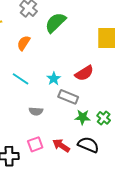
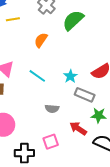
red arrow: (61, 145) -> (78, 128), moved

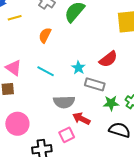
gray semicircle: (52, 109) -> (64, 102), size x1.5
red arrow: (78, 128) -> (81, 119), moved

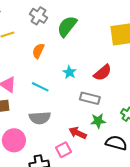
cyan star: (78, 68) -> (69, 72), moved
gray semicircle: (64, 102) -> (40, 118), moved
green star: (111, 103) -> (98, 121), moved

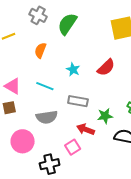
gray rectangle: (90, 98) -> (78, 101), moved

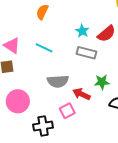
cyan star: (73, 70) -> (82, 31), moved
gray rectangle: (78, 101) -> (86, 53), moved
gray semicircle: (47, 117) -> (58, 81), moved

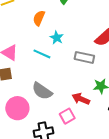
cyan star: (82, 31) -> (57, 38), moved
gray semicircle: (58, 81) -> (42, 91), moved, turned 40

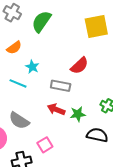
orange semicircle: (39, 18) -> (14, 48), turned -147
red arrow: (81, 99) -> (56, 109), moved

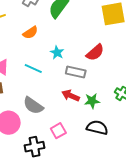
cyan star: (32, 67) -> (57, 53), moved
black semicircle: (97, 135) -> (97, 128), moved

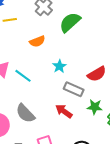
cyan line: (33, 68) -> (23, 76), moved
green star: (92, 101) -> (95, 107), moved

